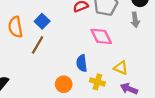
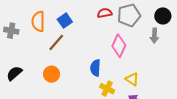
pink diamond: (101, 36) -> (119, 46), turned 40
orange circle: (64, 84) -> (52, 74), moved

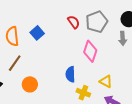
red semicircle: (105, 13) -> (74, 22), turned 72
brown line: (56, 42) -> (15, 63), moved

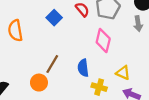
blue square: (37, 33) -> (54, 18), moved
brown line: (15, 63) -> (52, 64), moved

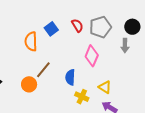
orange semicircle: (15, 31) -> (31, 41), moved

